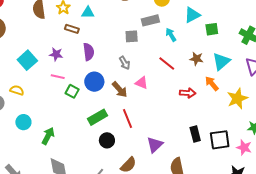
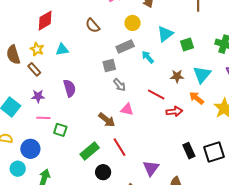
brown rectangle: (72, 29) -> (34, 69), moved, turned 40
gray arrow: (125, 63) -> (119, 85), moved
red line: (167, 63) -> (156, 95), moved
blue circle: (94, 82) -> (30, 149), moved

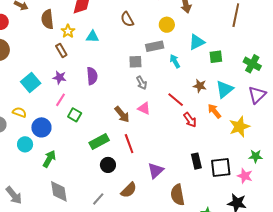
brown semicircle: (13, 55) -> (47, 19), moved
red arrow: (174, 111) -> (190, 120), turned 49
pink line: (43, 118) -> (60, 100), turned -72

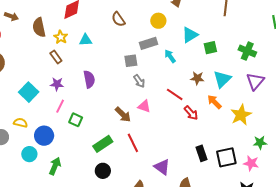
black circle: (108, 165) -> (103, 171), moved
purple triangle: (156, 171) -> (162, 167), turned -36

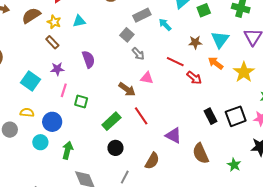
brown semicircle: (39, 27) -> (31, 15), turned 78
gray square: (131, 61) -> (127, 35), turned -32

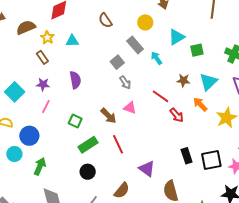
gray rectangle: (142, 15) -> (135, 45), turned 66
green square: (81, 101) -> (75, 121), moved

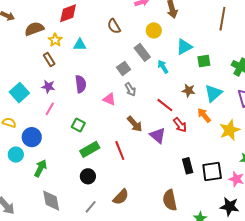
pink triangle: (130, 108) -> (109, 99), moved
brown arrow: (108, 116) -> (135, 124), moved
purple triangle: (147, 169) -> (158, 135), moved

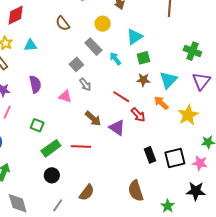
green square: (204, 61) -> (143, 58), moved
red line: (120, 151) -> (81, 146), turned -60

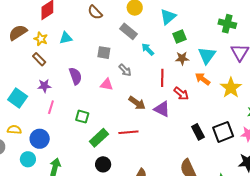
cyan arrow: (115, 59) -> (148, 49), moved
gray square: (76, 64) -> (104, 53), moved, turned -32
red line: (121, 97) -> (162, 78), turned 66

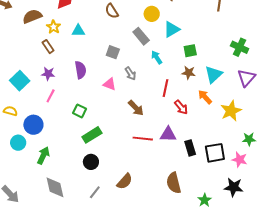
cyan triangle: (168, 17) -> (172, 29), moved
purple triangle: (162, 109) -> (168, 134), moved, turned -36
red line: (128, 132) -> (143, 139), moved

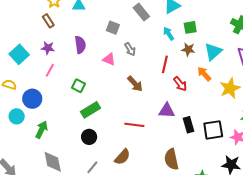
cyan arrow: (157, 57) -> (169, 34), moved
red line: (143, 139) -> (134, 125), moved

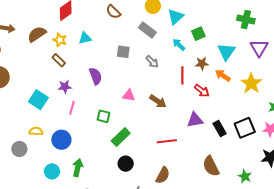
gray arrow: (130, 49) -> (152, 62), moved
brown star: (188, 49) -> (202, 63), moved
pink triangle: (109, 59) -> (129, 95), moved
cyan circle: (17, 116) -> (52, 171), moved

